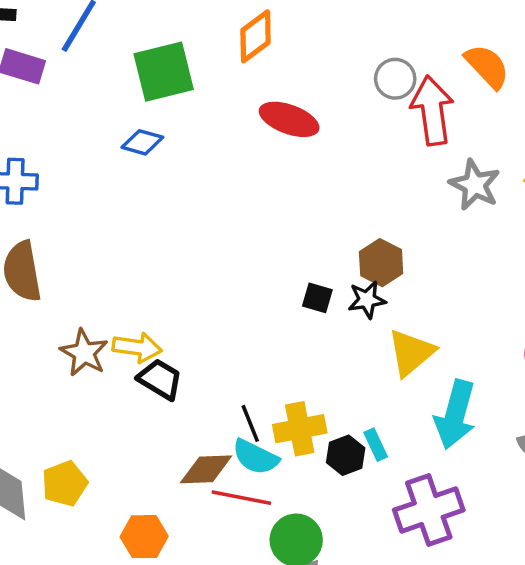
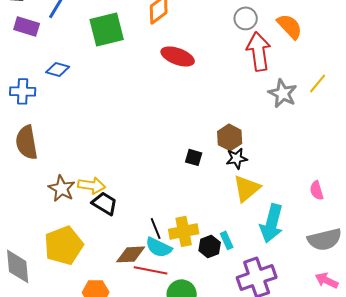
gray circle: (395, 79) -> (246, 18), moved
blue diamond: (142, 142) -> (58, 69), moved
black star: (367, 300) -> (237, 158), moved
yellow pentagon: (65, 484) -> (64, 245), moved, size x1.5

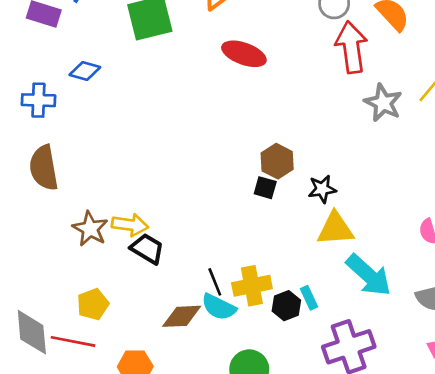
brown hexagon: (230, 137) -> (277, 161), moved
yellow triangle: (247, 188) -> (335, 229), turned 36
cyan arrow: (272, 223) -> (369, 275), turned -63
yellow pentagon: (64, 245) -> (93, 304), size x0.6
red line: (151, 270) -> (73, 341), moved

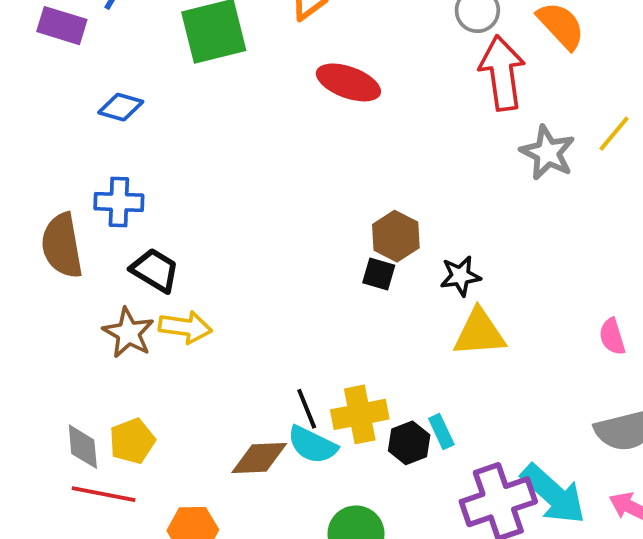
blue cross: (38, 100) -> (119, 202), moved
black trapezoid: (147, 249) -> (155, 270), moved
cyan arrow: (369, 275) -> (553, 494), moved
gray diamond: (32, 332) -> (83, 447), moved, size x0.7

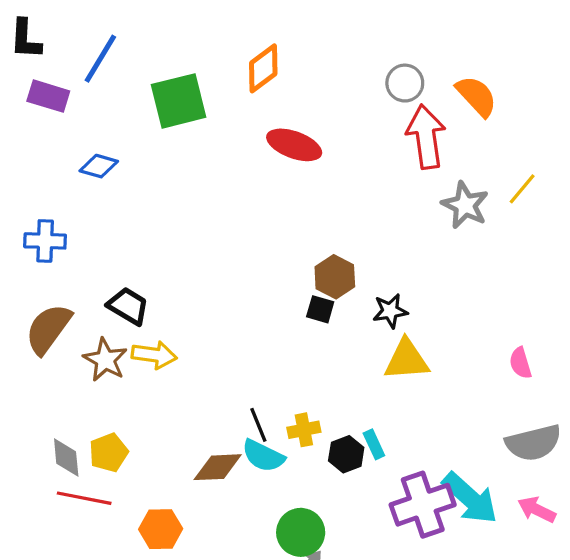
blue cross: (119, 202) -> (45, 241), moved
brown semicircle: (62, 246) -> (48, 329), moved, turned 46
yellow cross: (360, 414) -> (304, 430), size x0.7

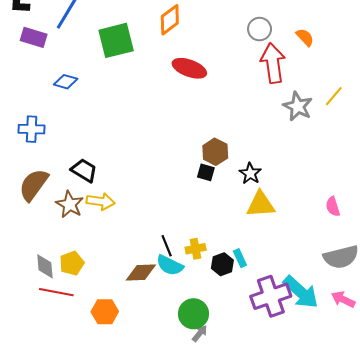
orange semicircle: (476, 96) -> (305, 37), size x0.7
black star: (390, 311) -> (250, 173), turned -30

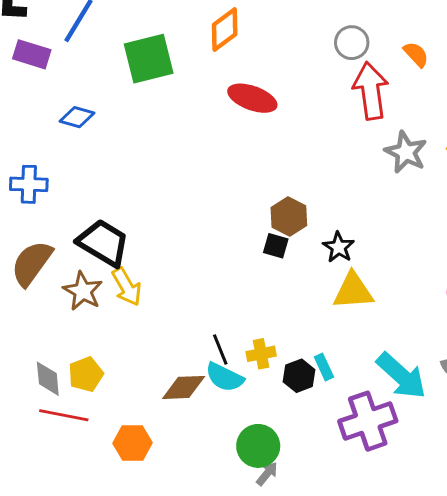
black trapezoid: (84, 170) -> (103, 243), size x1.4
yellow arrow: (101, 201) -> (127, 287), turned 52
cyan arrow: (301, 292) -> (401, 376), moved

